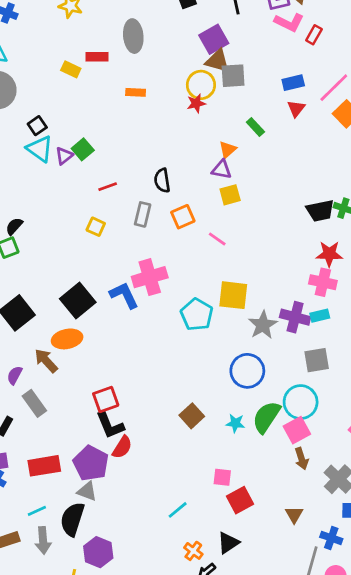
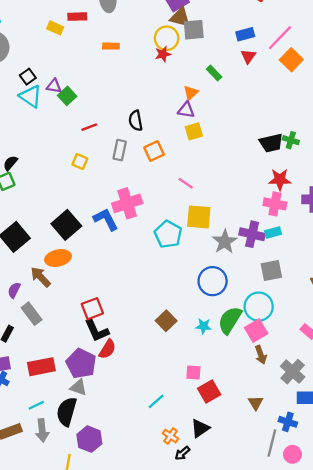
purple triangle: (64, 156) -> (54, 86), moved, turned 49
pink line: (217, 239) -> (186, 183), moved

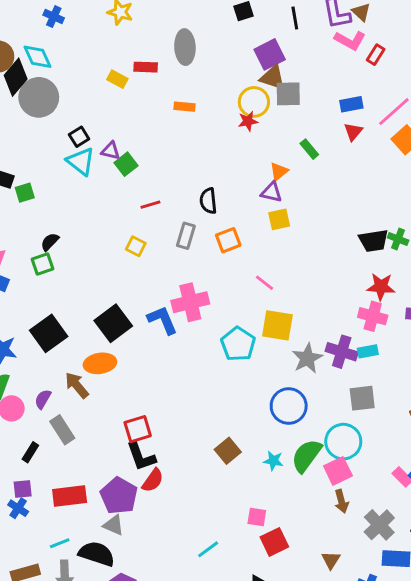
black semicircle: (67, 412) -> (97, 554), turned 88

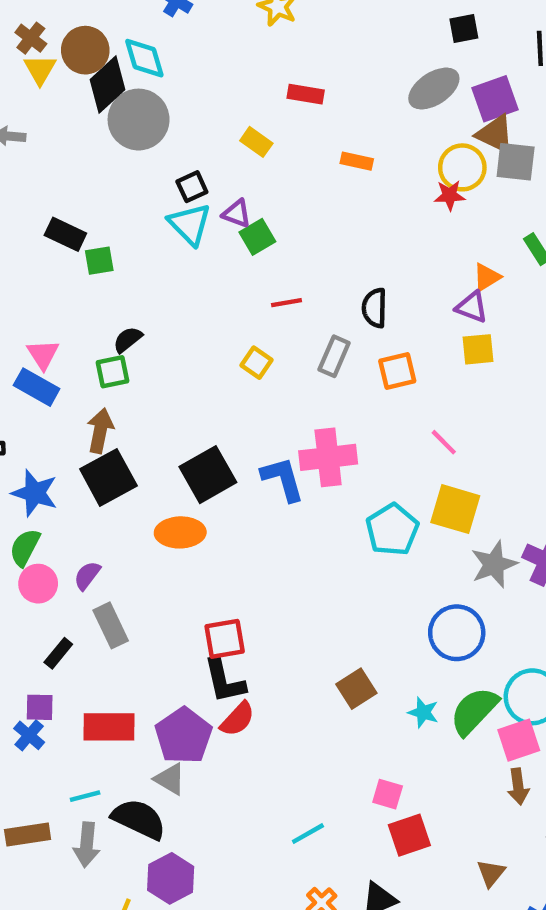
gray ellipse: (185, 47) -> (434, 89), moved, turned 52
yellow rectangle: (117, 79) -> (256, 142), moved
brown arrow: (77, 385) -> (100, 431), moved, turned 44

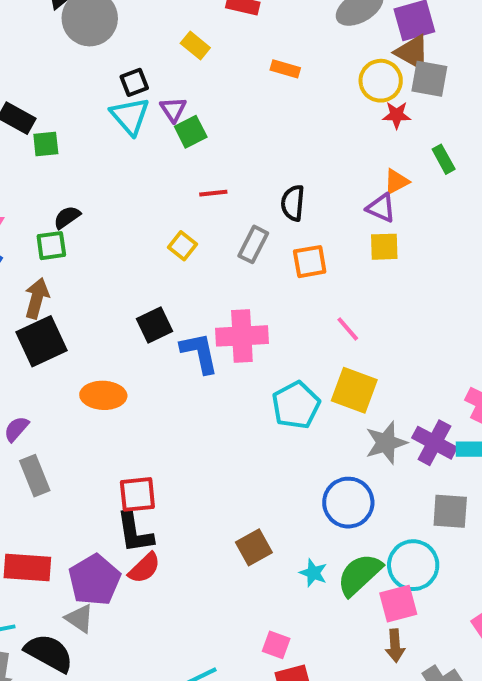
red star: (450, 195) -> (397, 115), moved
purple triangle: (237, 214) -> (173, 109), turned 32
black square: (208, 475) -> (154, 325), moved, size x0.7

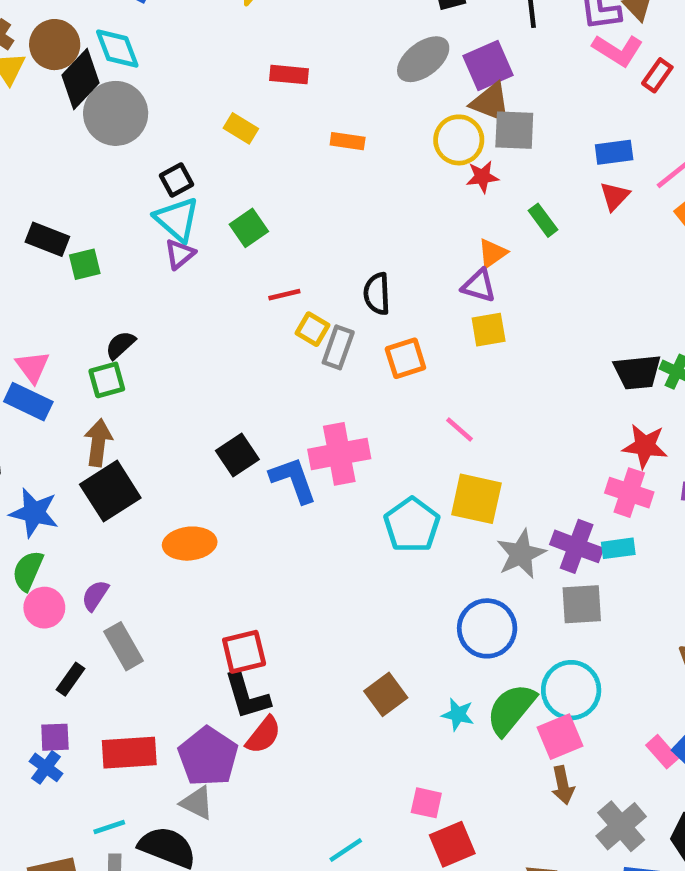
purple triangle: (173, 109) -> (180, 254), moved, turned 32
yellow square: (183, 246) -> (312, 329), moved
gray square: (450, 511) -> (582, 604), moved

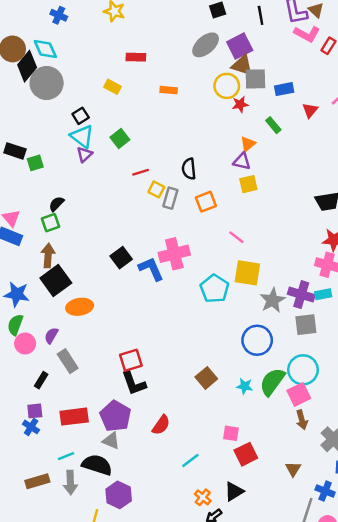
blue rectangle: (614, 152) -> (284, 89), moved
orange ellipse: (190, 544) -> (80, 307), moved
red semicircle: (263, 735) -> (161, 425), moved

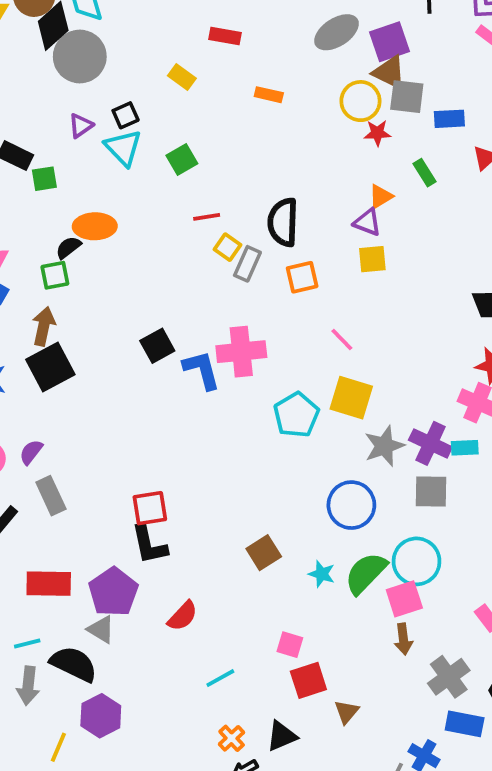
purple triangle: (85, 154) -> (81, 126), moved
black semicircle: (189, 169) -> (283, 222), size x1.4
orange ellipse: (80, 307) -> (95, 226), moved
brown triangle: (293, 469) -> (347, 712), moved

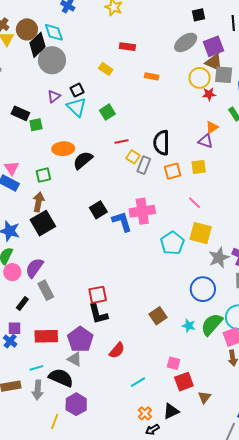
black semicircle: (68, 247) -> (83, 160), moved, size x1.5
yellow square: (372, 259) -> (199, 167), moved
purple semicircle: (31, 452) -> (34, 268), size x1.5

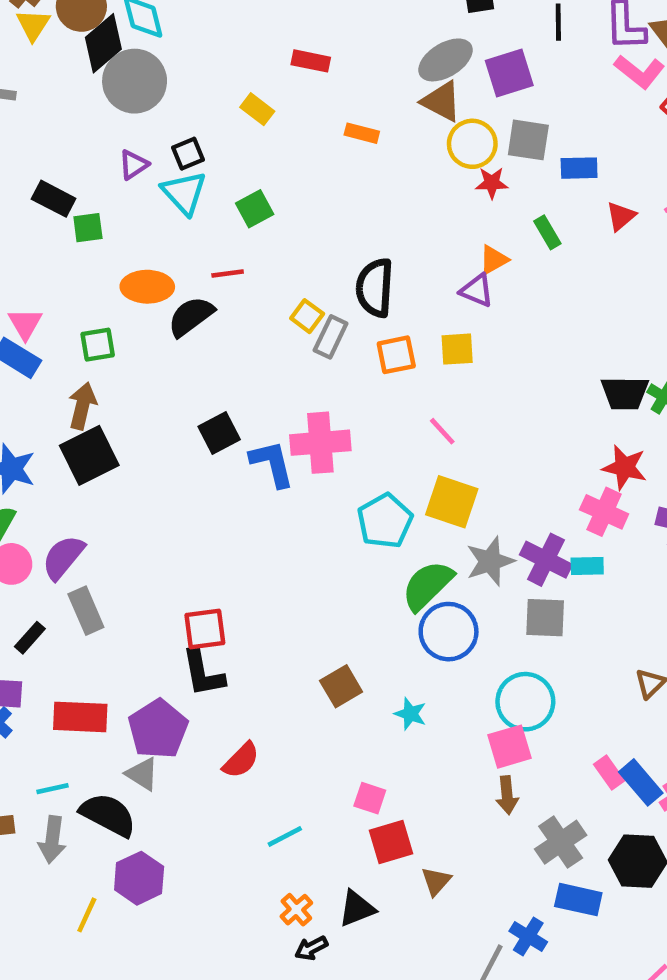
brown triangle: (214, 62) -> (442, 101), moved
red line: (121, 141) -> (228, 274), moved
green semicircle: (212, 324) -> (427, 585), moved

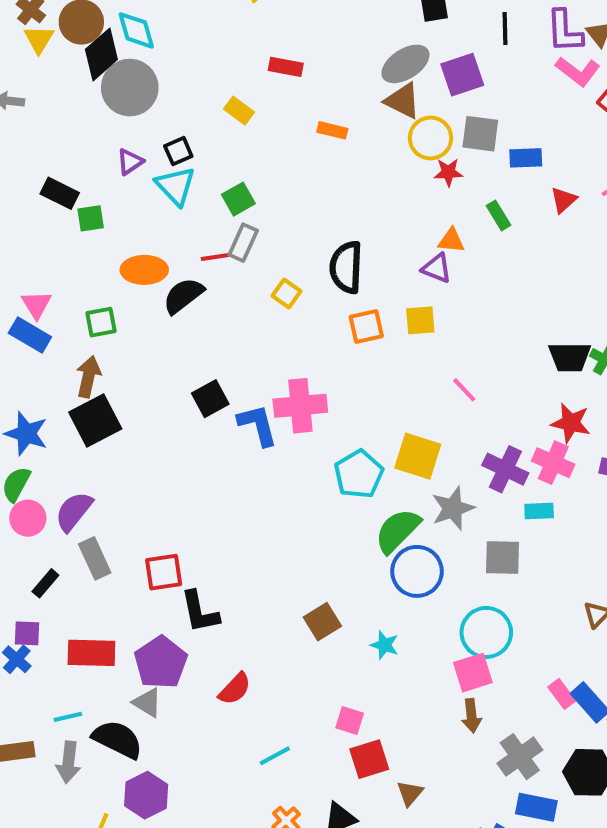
orange triangle: (494, 260) -> (451, 241), turned 36
gray rectangle: (331, 337) -> (243, 243), moved
pink line: (442, 431) -> (464, 390), moved
purple cross: (546, 560) -> (505, 469), moved
red square: (205, 629) -> (164, 572), moved

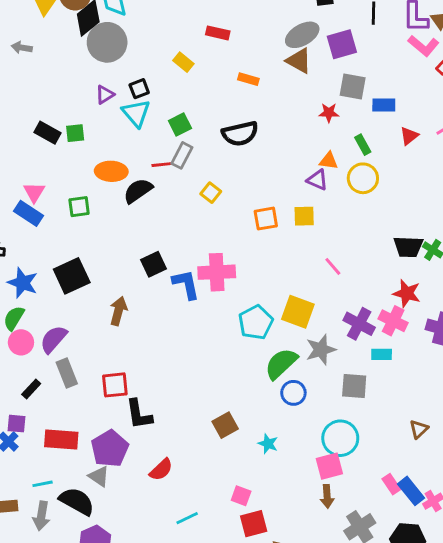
yellow circle: (431, 138) -> (363, 178), moved
black rectangle: (60, 193) -> (47, 133), moved
black semicircle: (346, 267) -> (240, 134), moved, turned -108
brown arrow: (88, 377) -> (118, 311), moved
blue circle: (417, 571) -> (293, 393), size x0.7

